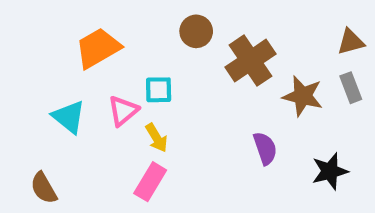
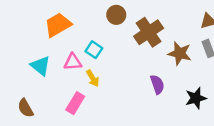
cyan square: (159, 90) -> (94, 50), turned 35
pink triangle: (123, 111) -> (73, 62), turned 36
pink rectangle: (150, 182) -> (75, 103), moved

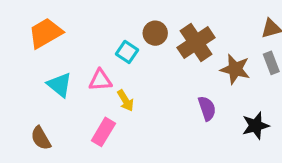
brown circle: (116, 15) -> (155, 33), moved
orange trapezoid: (58, 25) -> (45, 33), moved
cyan square: (94, 50) -> (127, 52), moved

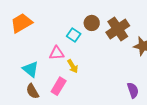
cyan triangle: (60, 85) -> (30, 69), moved
purple semicircle: (207, 108) -> (133, 90), moved
brown semicircle: (41, 138) -> (32, 91), moved

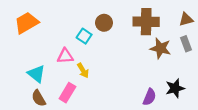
brown cross: (118, 29) -> (146, 22), moved, turned 35
purple semicircle: (133, 90) -> (149, 97), turned 42

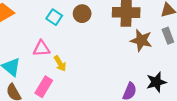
cyan square: (84, 36) -> (54, 17), moved

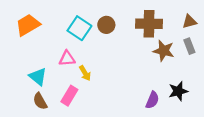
cyan square: (54, 17) -> (79, 28), size x1.5

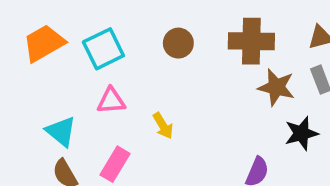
cyan square: (79, 28) -> (103, 49), moved, turned 30
yellow arrow: (85, 73) -> (163, 126), moved
black star: (178, 91) -> (301, 133), moved

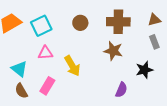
brown star: (276, 87) -> (113, 51), moved
yellow arrow: (163, 126) -> (72, 66), size x1.5

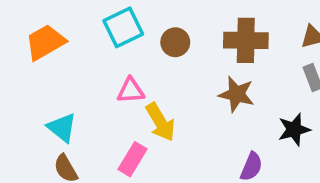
cyan square: (41, 26) -> (123, 27), moved
pink triangle: (45, 53) -> (131, 91), moved
pink rectangle: (47, 86) -> (133, 159), moved

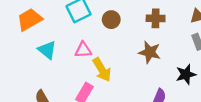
brown cross: (246, 40) -> (156, 18), size x0.7
cyan triangle: (62, 128) -> (47, 50), moved

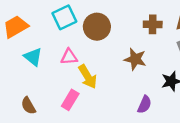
brown cross: (156, 18) -> (153, 24), moved
brown circle: (111, 20) -> (97, 27), size x1.5

